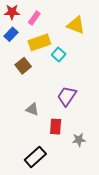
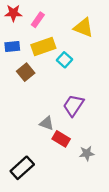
blue rectangle: (11, 34) -> (12, 46), moved, turned 40
gray triangle: (32, 109) -> (47, 123), moved
red rectangle: (56, 127) -> (61, 139), turned -63
black rectangle: (35, 157) -> (22, 168), moved

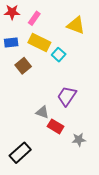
yellow rectangle: (43, 46) -> (39, 42), turned 45

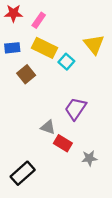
yellow triangle: (76, 25) -> (94, 44), moved, turned 30

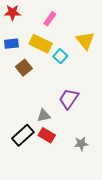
pink rectangle: (39, 20) -> (50, 19), moved
gray triangle: (48, 127) -> (44, 115), turned -32
red rectangle: (63, 143) -> (47, 135), moved
black rectangle: (23, 173) -> (23, 135), moved

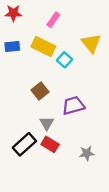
brown square: (24, 68) -> (40, 91), moved
purple trapezoid: (69, 99) -> (73, 105), turned 40
gray triangle: (44, 115) -> (47, 123), turned -48

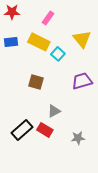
brown square: (40, 91) -> (36, 82), turned -35
purple trapezoid: (73, 105) -> (82, 81), moved
gray triangle: (47, 123) -> (54, 111), moved, turned 32

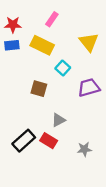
red star: (12, 12) -> (13, 25), moved
cyan square: (58, 54) -> (63, 68), moved

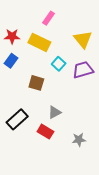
red star: (13, 25) -> (12, 36), moved
blue rectangle: (12, 45) -> (11, 61), moved, turned -48
purple trapezoid: (89, 88) -> (83, 70), moved
black rectangle: (24, 141) -> (17, 119), moved

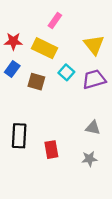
brown square: (36, 83) -> (36, 82), moved
gray triangle: (55, 112) -> (93, 128), moved, turned 40
black rectangle: (17, 119) -> (19, 136), turned -45
red rectangle: (45, 132) -> (51, 150), turned 49

